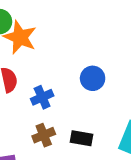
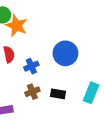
blue circle: (93, 78) -> (65, 53), size x1.5

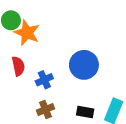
black rectangle: (58, 94) -> (85, 112), moved

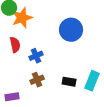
orange star: (27, 33) -> (22, 18), turned 30
blue circle: (84, 65) -> (71, 30), moved

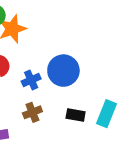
blue circle: (71, 30) -> (63, 71), moved

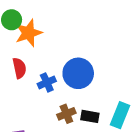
brown cross: (32, 112) -> (66, 114), moved

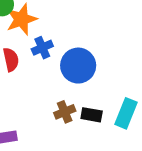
blue cross: (47, 82) -> (42, 48), moved

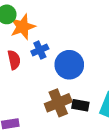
brown cross: (65, 112) -> (58, 103), size x1.5

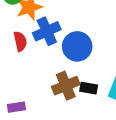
blue cross: (40, 50) -> (47, 31), size x1.5

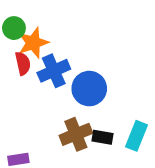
red semicircle: (20, 41) -> (23, 63), moved

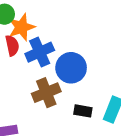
brown cross: (76, 134) -> (46, 93), moved

